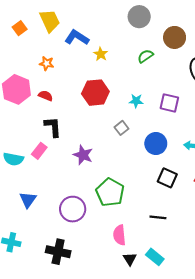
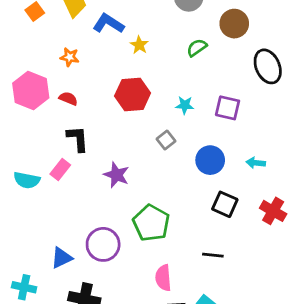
blue triangle: (28, 200) -> (62, 258), moved, turned 30

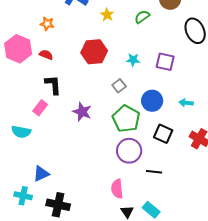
yellow star: (139, 45) -> (107, 15), moved
cyan semicircle: (27, 180) -> (21, 132), moved
green pentagon: (151, 223) -> (126, 119), moved
purple circle: (103, 244) -> (129, 151), moved
cyan cross: (24, 287) -> (23, 196), moved

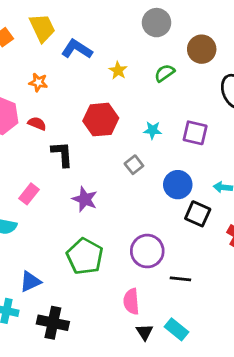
black L-shape: (53, 85) -> (62, 154), moved
green pentagon: (126, 119) -> (85, 256), moved
black square: (163, 134) -> (198, 214), moved

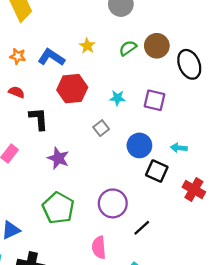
blue L-shape: (77, 49) -> (51, 57), moved
brown circle: (202, 49) -> (157, 46), moved
black line: (180, 279) -> (142, 228), turned -48

